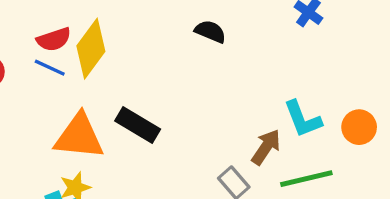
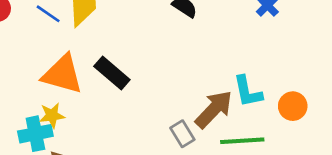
brown arrow: (266, 147) -> (214, 109), size x1.4

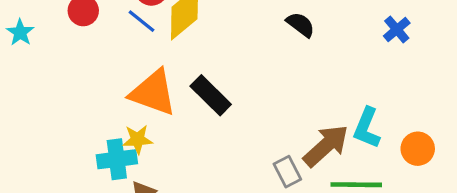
cyan L-shape: (248, 92) -> (367, 128), turned 30

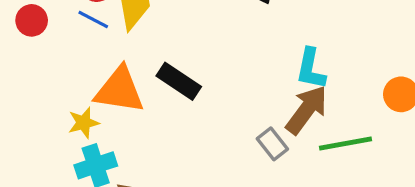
cyan L-shape: (367, 128) -> (311, 69), moved
yellow star: (138, 139) -> (84, 123), moved

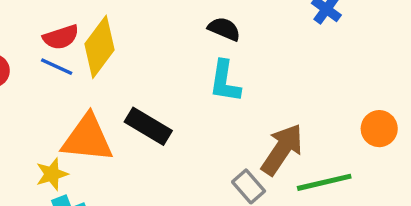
cyan L-shape: (311, 69) -> (225, 81), moved

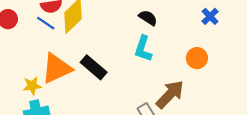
orange circle: (379, 129) -> (197, 58), moved
orange triangle: (87, 138) -> (57, 68), turned -40

